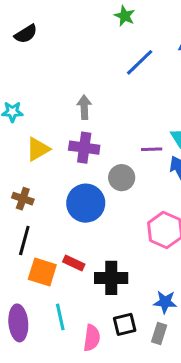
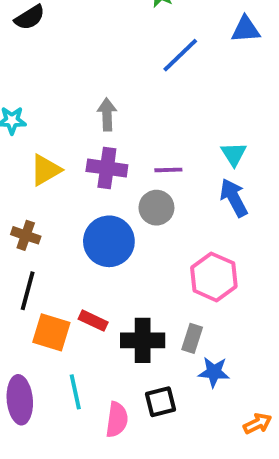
purple line: (152, 149) -> (168, 170), moved
gray rectangle: (159, 333) -> (192, 338), moved

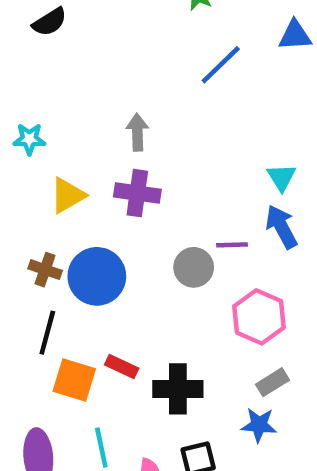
purple line: (168, 170) -> (232, 245), moved
gray circle: (156, 208) -> (194, 267), moved
blue circle: (109, 241) -> (97, 276), moved
gray rectangle: (192, 338) -> (272, 382), moved, turned 40

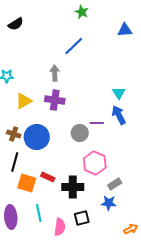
blue line: (221, 65) -> (74, 46), moved
pink hexagon: (259, 317) -> (95, 163), moved

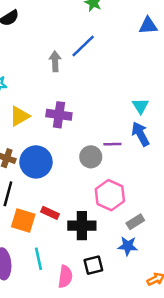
gray arrow: (55, 73) -> (55, 61), moved

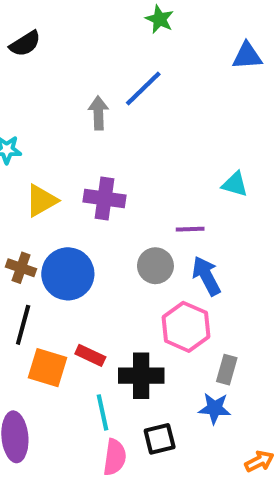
cyan triangle: (140, 106) -> (235, 184), turned -42
blue arrow: (140, 134) -> (206, 276), moved
purple line: (112, 144) -> (190, 229), moved
gray rectangle: (135, 222) -> (227, 370), turned -42
cyan line: (39, 259) -> (102, 412), moved

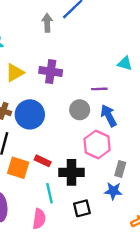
pink semicircle: (115, 457) -> (39, 219), moved

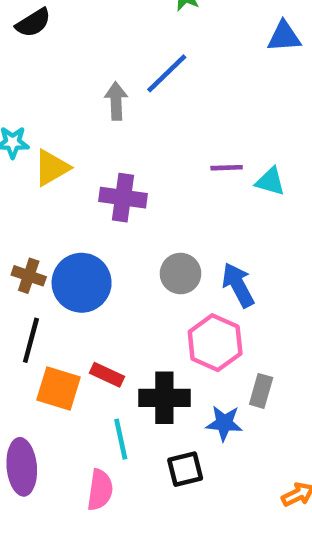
yellow triangle: (15, 73) -> (52, 168), moved
purple line: (99, 89) -> (227, 168), moved
blue star: (113, 191) -> (224, 423), moved

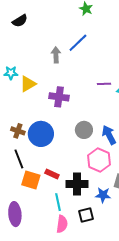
black line: (31, 340) -> (19, 159), turned -36
pink semicircle: (100, 490) -> (62, 224), moved

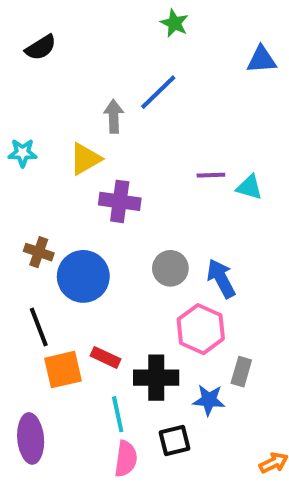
yellow triangle: (28, 84) -> (85, 159), moved
brown cross: (18, 131) -> (39, 252), moved
orange square: (31, 180) -> (63, 370), turned -30

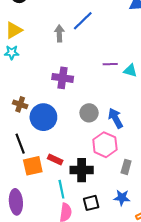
yellow triangle: (85, 159) -> (14, 30), moved
blue star: (209, 400) -> (122, 198), moved

